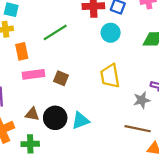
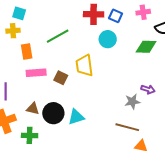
yellow trapezoid: (110, 76) -> (84, 66), moved

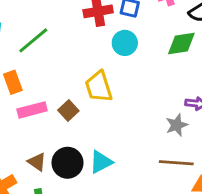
green line: (58, 36) -> (33, 40), moved
brown square: (61, 78) -> (68, 110), turned 32
brown triangle: (33, 109) -> (37, 162), turned 32

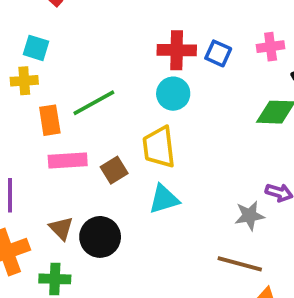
green line: (33, 40) -> (94, 103), moved
cyan circle: (125, 43) -> (173, 94), moved
cyan triangle: (101, 162) -> (164, 199), moved

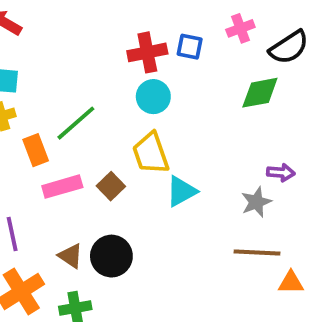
cyan triangle: (164, 199) -> (181, 191), moved

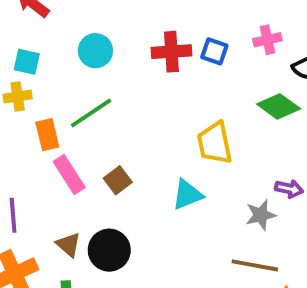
green diamond: (260, 93) -> (279, 106), turned 39
cyan circle: (153, 97) -> (95, 51), moved
yellow trapezoid: (151, 153) -> (215, 143), moved
pink rectangle: (62, 187) -> (69, 174), turned 66

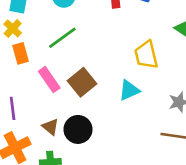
yellow cross: (18, 96) -> (13, 28), turned -36
orange rectangle: (47, 135) -> (21, 53), moved
brown square: (118, 180) -> (82, 82), size x1.5

